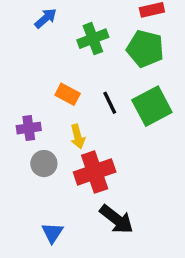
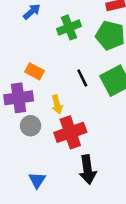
orange rectangle: (68, 94) -> (34, 71), moved
purple cross: (29, 128) -> (19, 98), size x1.5
black arrow: (117, 219) -> (88, 170), turned 44

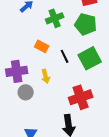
orange rectangle: (34, 71) -> (42, 46), moved
red cross: (70, 132) -> (81, 97), moved

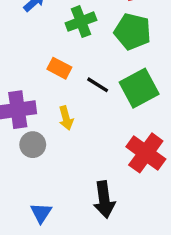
black line: (65, 56) -> (98, 85), turned -32
red cross: (81, 97) -> (146, 153), moved, turned -35

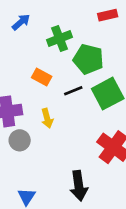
green pentagon: (133, 32) -> (88, 59), moved
black line: (98, 85) -> (73, 91), turned -54

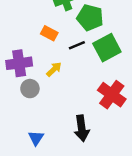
yellow arrow: (47, 118) -> (54, 69), turned -119

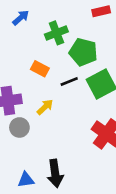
black arrow: (82, 128) -> (55, 173), moved
blue triangle: (36, 138) -> (26, 180), turned 49

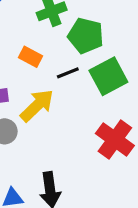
yellow arrow: (45, 107) -> (37, 105), size x1.6

